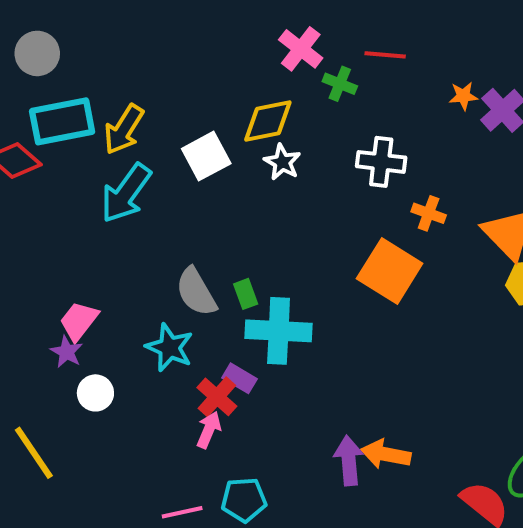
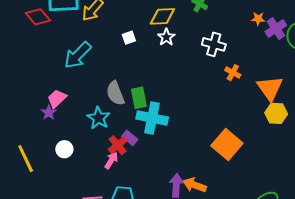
white square: (206, 156) -> (129, 38), moved, size x0.6
cyan arrow: (126, 193) -> (78, 55), moved
orange square: (390, 271) -> (227, 144), moved
green rectangle: (246, 294) -> (139, 98), size x1.5
white circle: (95, 393) -> (64, 149), moved

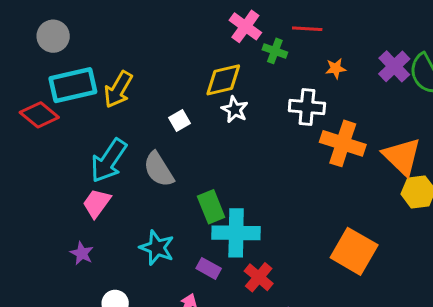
orange star: (258, 19) -> (336, 68), moved
orange cross: (233, 73) -> (343, 143), size x1.8
gray semicircle: (115, 93) -> (159, 169), moved
pink trapezoid: (57, 99) -> (97, 203), moved
red cross: (118, 145) -> (259, 277), moved

